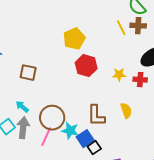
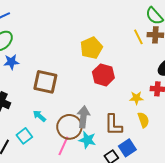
brown square: (28, 73) -> (45, 82), size x1.4
yellow star: (119, 75) -> (136, 98), moved
gray arrow: (23, 128) -> (83, 117), moved
blue square: (85, 139) -> (127, 148), moved

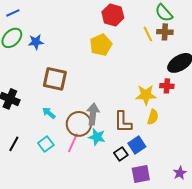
blue star: (11, 62) -> (36, 42), moved
red hexagon: (103, 75) -> (113, 15), moved
yellow star: (136, 98) -> (146, 95), size x1.5
yellow semicircle: (143, 120) -> (153, 117), turned 35
cyan square: (24, 136) -> (46, 144), moved

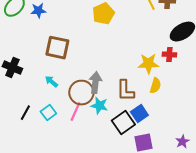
black line: (14, 144) -> (25, 113), moved
black square: (121, 154) -> (123, 123), size x1.6

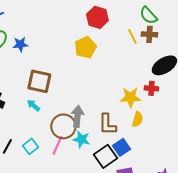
cyan arrow: (51, 82) -> (33, 105), moved

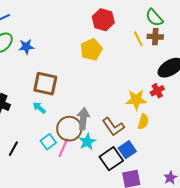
red cross: (151, 88) -> (157, 91), turned -32
brown L-shape: (107, 124) -> (113, 127), turned -35
cyan star: (81, 139) -> (87, 142), turned 30
cyan square: (30, 146) -> (48, 142), moved

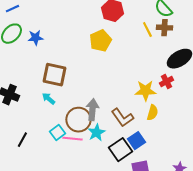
pink line: (63, 148) -> (72, 139), turned 72

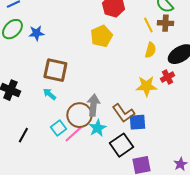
yellow semicircle: (152, 113) -> (150, 50), moved
pink line: (72, 139) -> (73, 134), turned -48
blue square: (136, 141) -> (137, 122), moved, turned 30

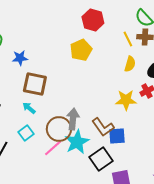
blue star: (36, 33) -> (20, 58), moved
cyan square: (58, 128) -> (26, 133), moved
cyan star: (97, 128) -> (77, 142), size x1.4

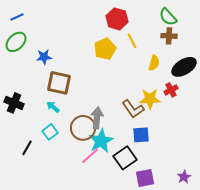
yellow line: (128, 39) -> (132, 41), moved
brown L-shape: (103, 127) -> (133, 109), moved
pink line: (53, 148) -> (90, 156), moved

